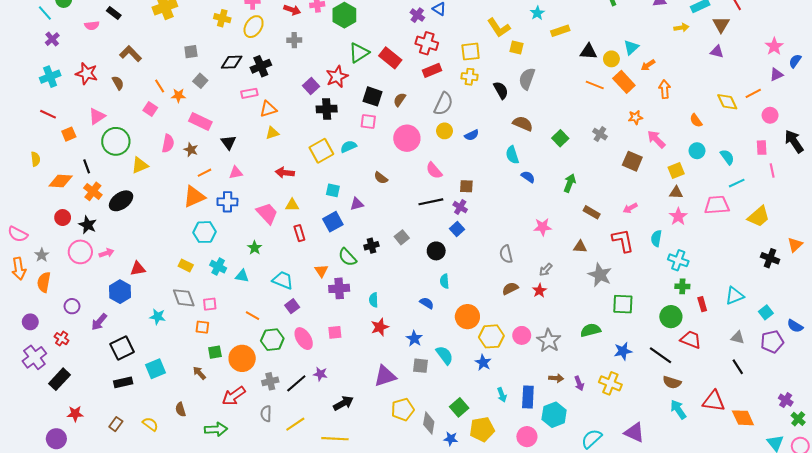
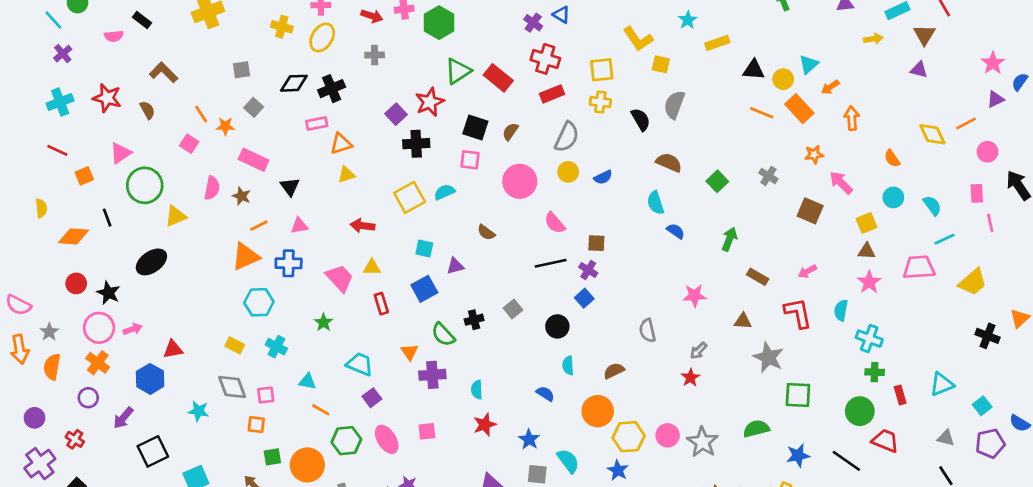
orange cross: (93, 191) -> (98, 363), moved
cyan triangle: (242, 276) -> (307, 382), moved
brown semicircle: (510, 288) -> (614, 371), moved

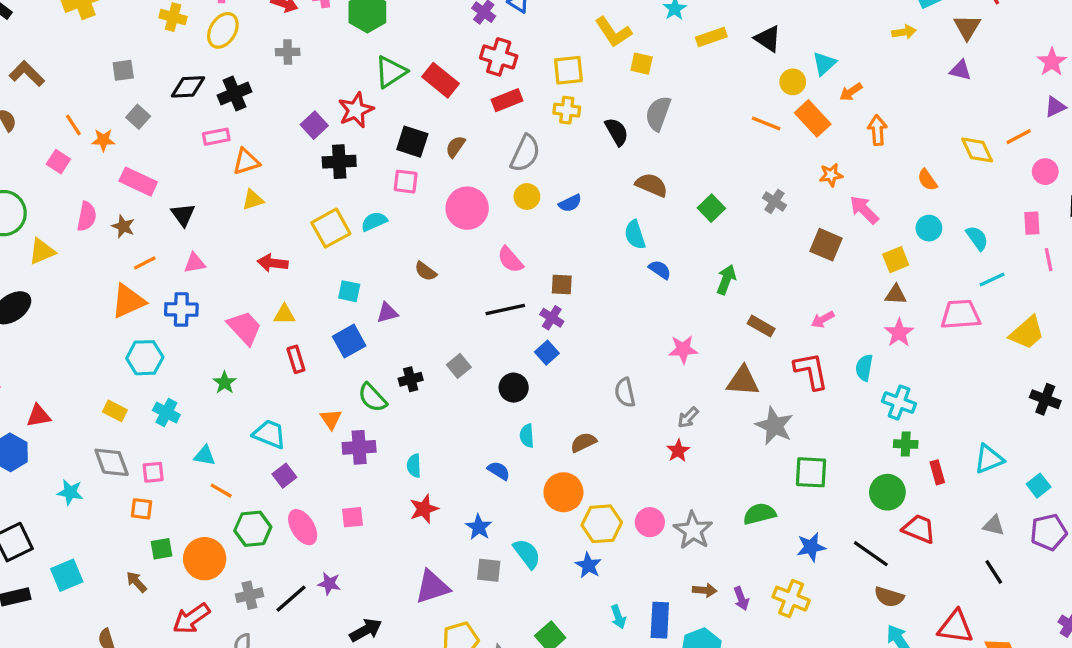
black triangle: (754, 70) -> (768, 39), moved, turned 30
brown triangle: (743, 321) -> (743, 381), size x1.5

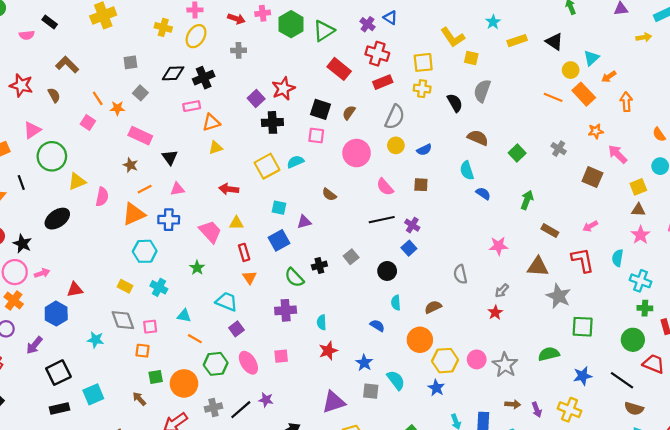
green triangle: (391, 72) -> (324, 31), moved
pink semicircle: (87, 216) -> (102, 197), moved
brown square: (562, 285) -> (421, 185), moved
orange triangle: (331, 419) -> (250, 278), moved

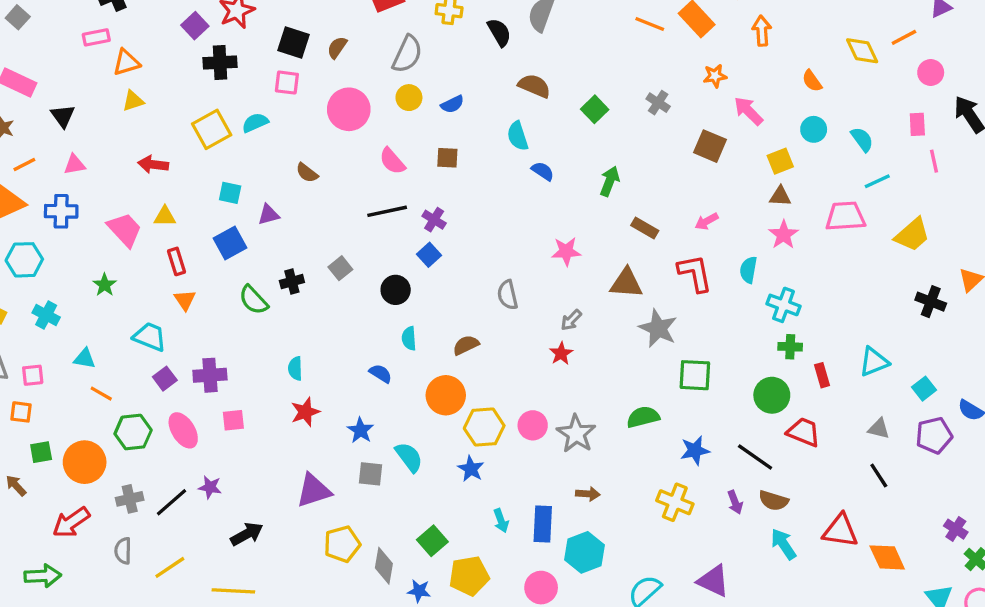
purple cross: (286, 310) -> (210, 375), moved
purple arrow: (537, 410) -> (735, 502), moved

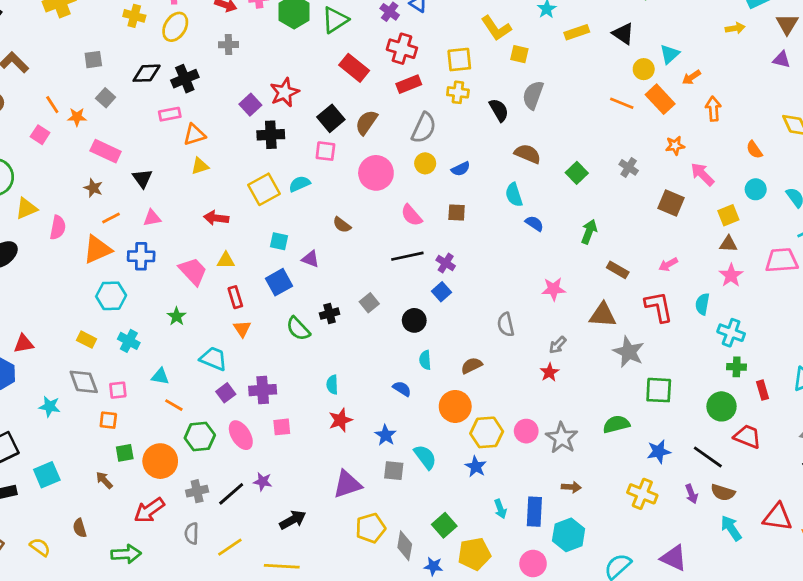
black square: (294, 42) -> (331, 118), turned 32
brown semicircle: (337, 47) -> (366, 122), size x1.4
purple triangle: (268, 215) -> (310, 259), turned 36

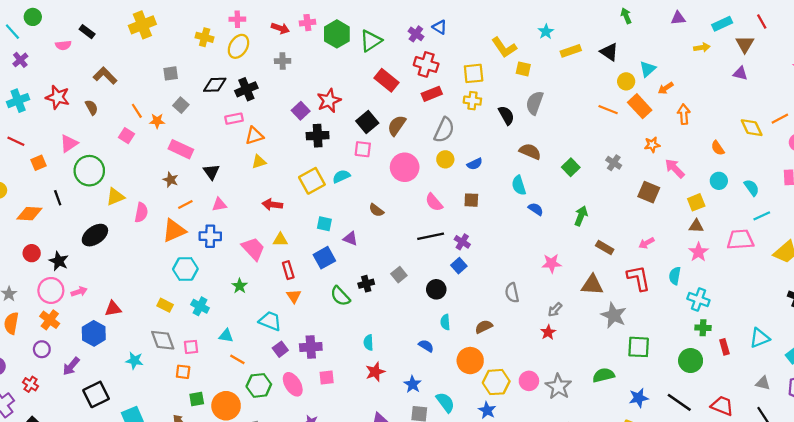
red trapezoid: (747, 437) -> (722, 406), moved

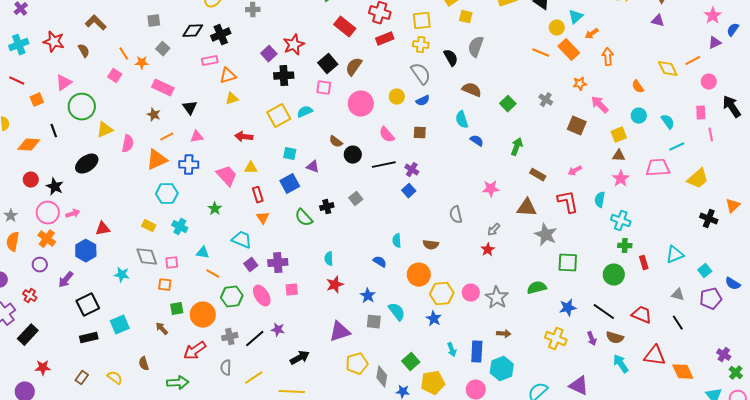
gray semicircle: (444, 130) -> (421, 74), moved, turned -60
black circle: (436, 289) -> (353, 155), moved
brown semicircle: (484, 327) -> (431, 245), turned -147

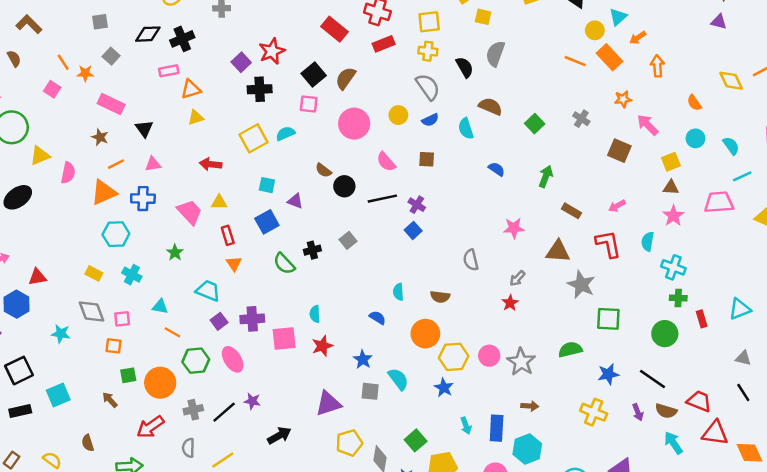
cyan semicircle: (462, 120) -> (466, 129), moved
pink square: (292, 290) -> (284, 339), moved, size x1.5
red trapezoid: (642, 315) -> (699, 401), moved

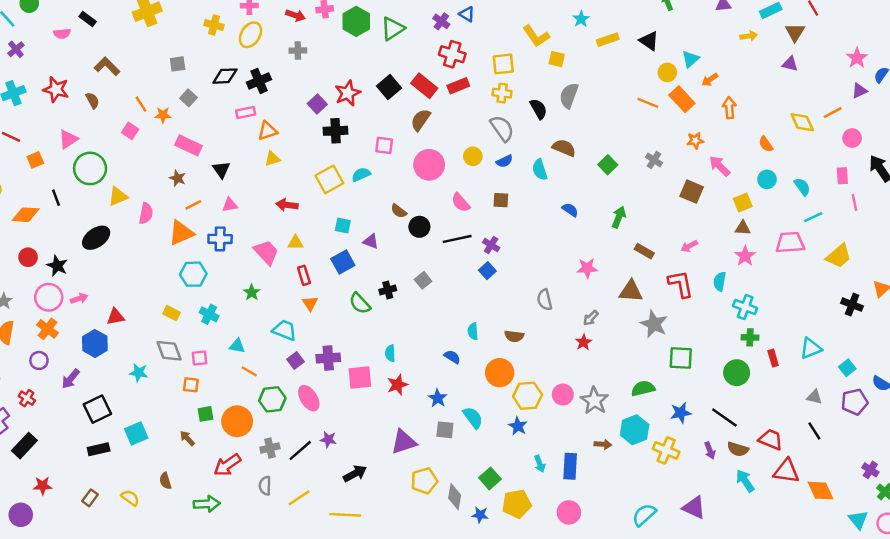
red rectangle: (335, 29) -> (424, 86), moved
black square: (314, 75) -> (389, 87), moved
cyan hexagon: (527, 449) -> (635, 430), moved

